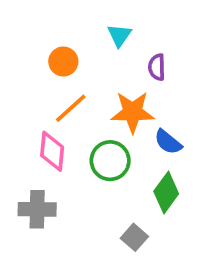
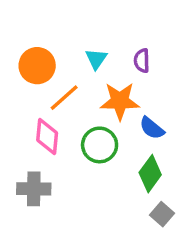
cyan triangle: (119, 35) -> (96, 59), moved
orange circle: (63, 62) -> (37, 66), moved, size x1.4
gray square: (134, 237) -> (162, 214), moved

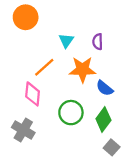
orange circle: (37, 66) -> (26, 17), moved
green circle: (100, 145) -> (71, 113), moved
gray cross: (34, 189) -> (23, 130), turned 30

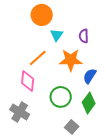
orange circle: (26, 17) -> (42, 15), moved
blue semicircle: (105, 88) -> (90, 76), turned 84
gray square: (112, 147) -> (72, 127), moved

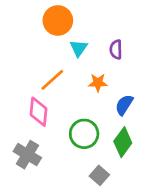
orange star: (71, 60) -> (98, 83), size x0.6

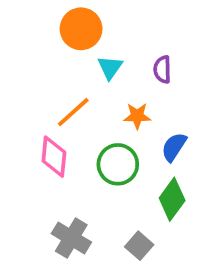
green circle: (84, 134) -> (118, 164), moved
gray cross: (27, 155) -> (71, 238), moved

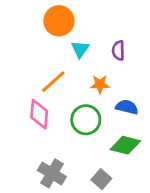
blue semicircle: (174, 147) -> (127, 107), turned 70
green diamond: (172, 199) -> (125, 145), turned 68

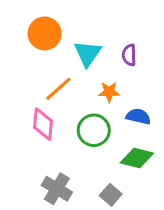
orange circle: (59, 21) -> (45, 33), moved
cyan triangle: (80, 49) -> (88, 53), size x1.4

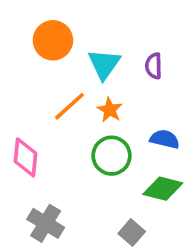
orange star: (109, 92) -> (110, 110), moved, turned 30
pink diamond: (43, 124) -> (25, 157), moved
gray cross: (57, 189) -> (46, 223), moved

